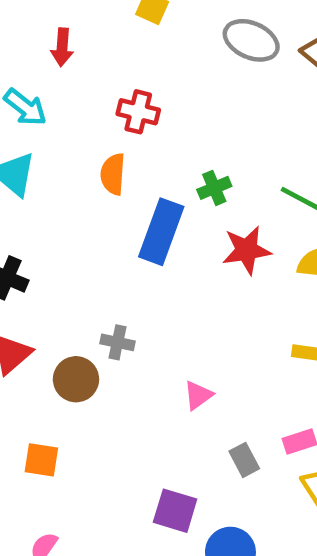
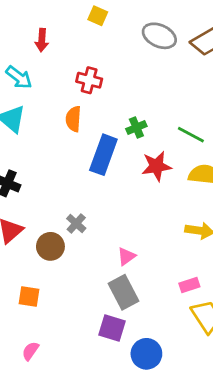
gray cross: (117, 342) -> (76, 223), turned 30
gray rectangle: (244, 460) -> (124, 292), moved, size x1.6

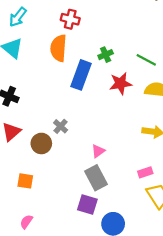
cyan arrow: (19, 77) -> (18, 17), turned 90
orange semicircle: (73, 119) -> (58, 48), size x1.4

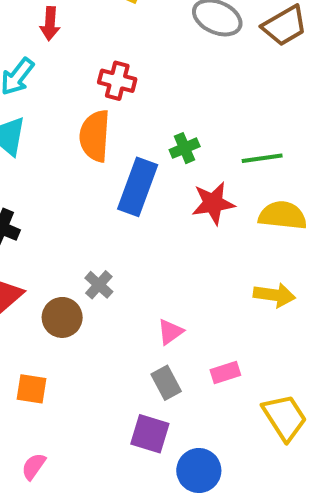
green line: (146, 60) -> (262, 158), turned -36
pink rectangle: (145, 172) -> (225, 373), moved
gray rectangle: (96, 178) -> (166, 383), size x0.7

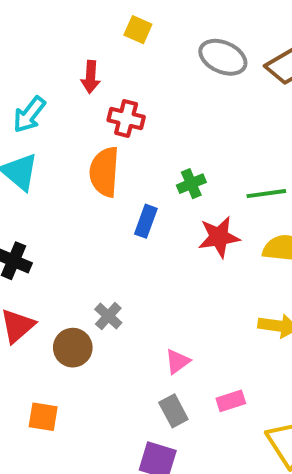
red arrow: (50, 24) -> (91, 77), moved
blue rectangle: (138, 187) -> (146, 221), size x0.6

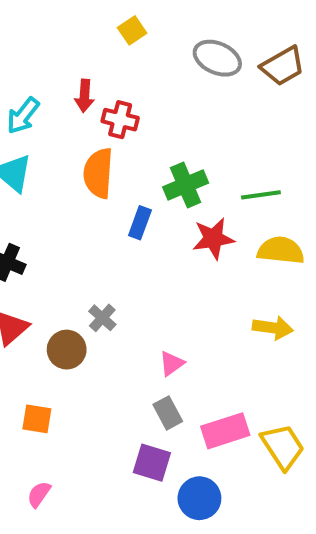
yellow square: (138, 30) -> (132, 30), turned 32
red arrow: (91, 77) -> (84, 96), moved
green cross: (191, 184) -> (186, 185), size x1.5
pink rectangle: (231, 401) -> (225, 431), moved, size x1.6

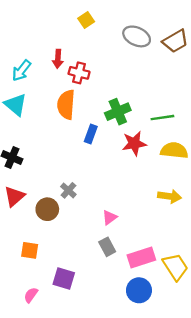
purple square: (152, 463) -> (64, 279), moved
blue circle: (199, 498) -> (139, 290), moved

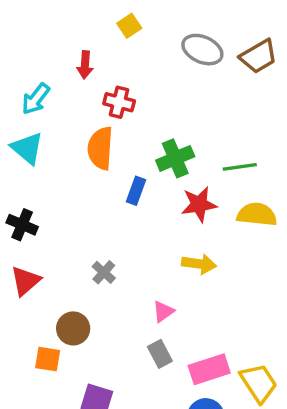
red arrow: (58, 59) -> (85, 65), moved
yellow arrow: (170, 196) -> (199, 264), moved
brown circle: (47, 209) -> (73, 328), moved

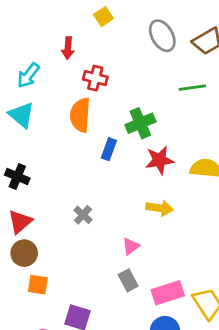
gray ellipse: (202, 50) -> (162, 36), turned 36
green line: (240, 167) -> (192, 88), moved
brown circle: (73, 328) -> (24, 253), moved

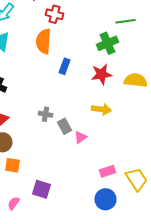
green cross: (140, 123) -> (108, 43), moved
gray cross: (83, 215) -> (46, 114), turned -32
gray rectangle: (128, 280) -> (64, 126), moved
pink rectangle: (168, 293) -> (108, 171), size x0.7

